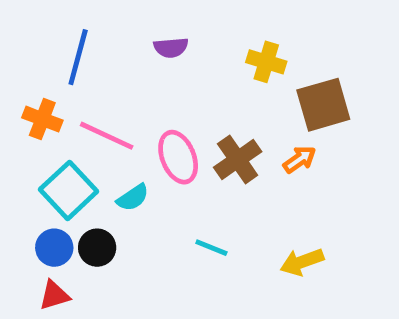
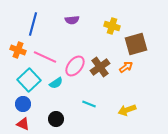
pink ellipse: (178, 157) -> (75, 66), turned 60
black circle: (97, 248) -> (56, 119), moved
red triangle: (54, 295) -> (23, 124), turned 40

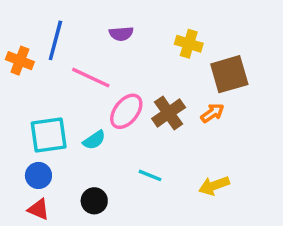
orange cross: (18, 50) -> (20, 61), moved
pink line: (45, 57) -> (91, 78), moved
cyan square: (29, 80) -> (49, 135), turned 35

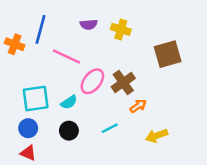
yellow cross: (189, 44) -> (121, 29), moved
orange arrow: (212, 113) -> (138, 106), moved
cyan line: (150, 175) -> (110, 128), turned -49
black circle: (94, 201) -> (69, 131), moved

